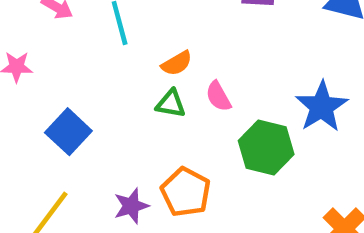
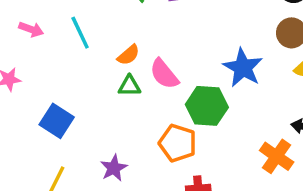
pink semicircle: (218, 96) -> (164, 74), size x1.4
orange pentagon: (186, 192) -> (178, 143), moved

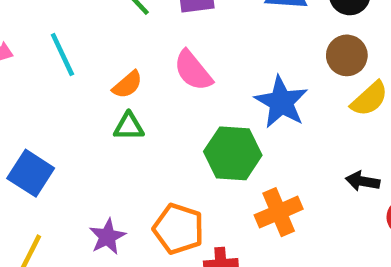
pink semicircle: (164, 74) -> (193, 71), moved
orange pentagon: (178, 143) -> (178, 229), moved
orange cross: (277, 156) -> (279, 212), moved, turned 32

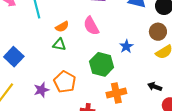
blue star: (281, 102) -> (126, 46), size x0.6
orange pentagon: (178, 229) -> (65, 82), moved

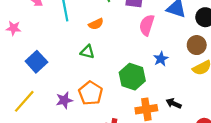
pink semicircle: (91, 26) -> (147, 25), moved, turned 42
orange semicircle: (62, 27) -> (96, 24), moved
black arrow: (155, 87) -> (174, 103), moved

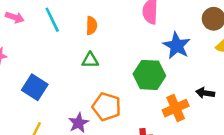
orange semicircle: (96, 24) -> (91, 26), turned -48
blue star: (161, 59) -> (177, 46), size x1.5

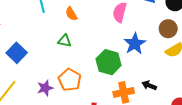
orange semicircle: (91, 26) -> (71, 14), turned 136

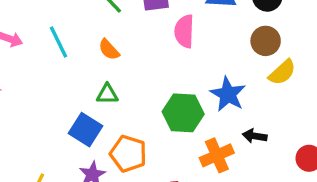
blue star: (135, 44) -> (228, 94), moved
blue square: (17, 53) -> (86, 130), moved

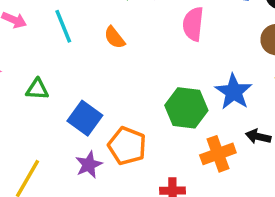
green triangle: (107, 94) -> (37, 89), moved

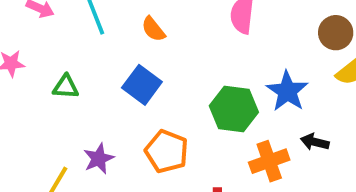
blue square: (85, 118) -> (142, 85), moved
purple star: (89, 165) -> (99, 159), moved

